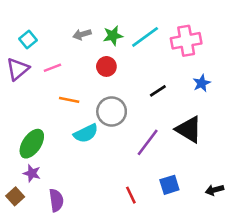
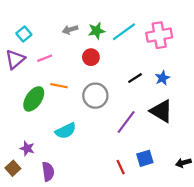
blue star: (202, 83) -> (162, 78), moved
cyan semicircle: (86, 133) -> (66, 131), moved
green ellipse: (32, 144) -> (34, 99), moved
red line: (131, 195) -> (121, 167), moved

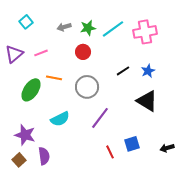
cyan square: (24, 34) -> (26, 22), moved
purple line: (126, 122) -> (100, 118), moved
purple star: (27, 148) -> (25, 135), size x1.5
brown square: (13, 168) -> (19, 160), moved

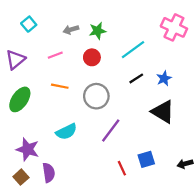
cyan line: (113, 29) -> (133, 50), moved
pink cross: (145, 32) -> (174, 27), moved, turned 35
pink line: (41, 53) -> (55, 55), moved
green ellipse: (31, 90) -> (20, 99), moved

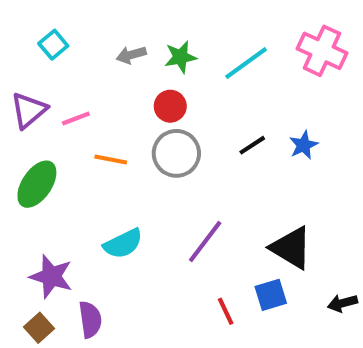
cyan line: (133, 50) -> (246, 63), moved
pink line: (55, 55) -> (76, 118), moved
gray circle: (96, 96) -> (176, 153), moved
black triangle: (163, 112) -> (291, 248), moved

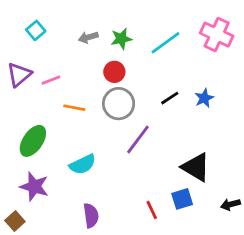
green ellipse: (37, 184) -> (33, 141), moved
purple line: (205, 242) -> (138, 140), moved
purple semicircle: (90, 320) -> (91, 215), moved
brown square: (39, 328) -> (15, 221), moved

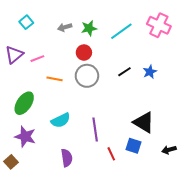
purple line: (138, 140) -> (95, 129), moved, turned -45
blue square: (182, 199) -> (134, 146), turned 35

